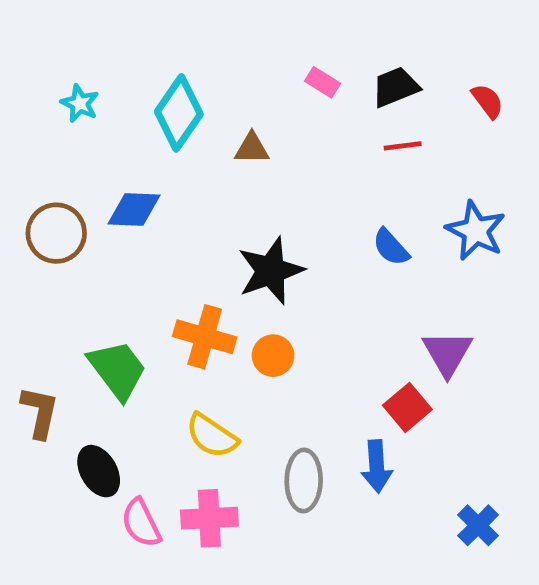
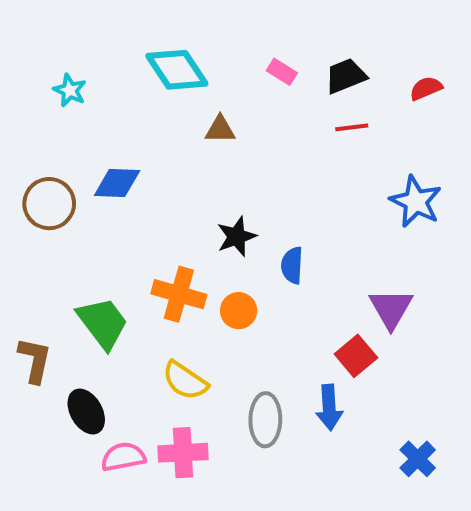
red semicircle: (487, 101) -> (426, 88), turned -76
cyan diamond: (179, 113) -> (177, 70), moved, turned -68
blue semicircle: (391, 247) -> (292, 265), moved, turned 45
black star: (271, 271) -> (237, 237), size x0.7
pink semicircle: (141, 523) -> (123, 457), turned 105

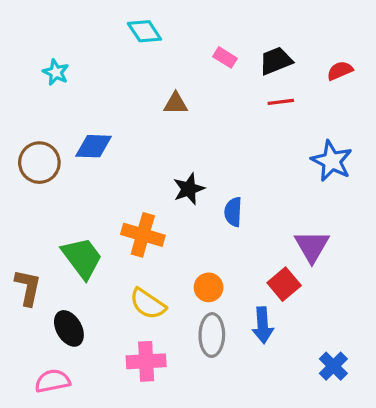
cyan diamond: (177, 70) -> (144, 31), moved, size x0.7
orange circle: (239, 311) -> (209, 287), moved
pink semicircle: (123, 457) -> (53, 381), moved

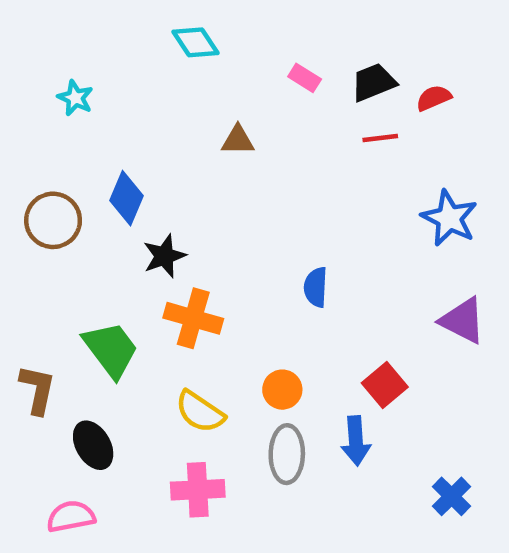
red semicircle: (340, 71) -> (434, 98), moved
blue diamond: (94, 146) -> (126, 198), turned -69
black star: (189, 189) -> (164, 256), moved
purple triangle: (312, 246) -> (463, 321), moved, turned -33

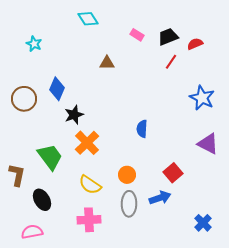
red line: (380, 138) -> (171, 62), turned -49
orange cross: (193, 318) -> (87, 143), turned 30
blue arrow: (356, 441) -> (160, 198), turned -105

